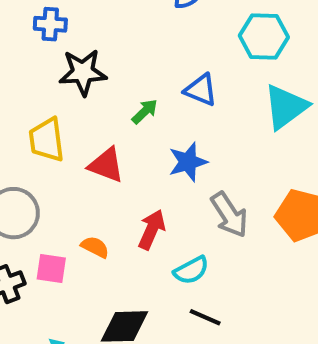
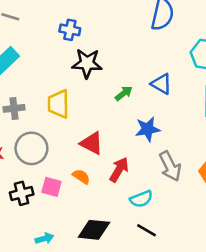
red triangle: (106, 165) -> (92, 143), moved

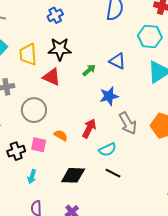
blue cross: (70, 30) -> (55, 15), moved, turned -35
yellow trapezoid: (58, 104) -> (28, 54), moved
red triangle: (92, 143) -> (52, 77), moved
gray circle: (31, 148) -> (34, 110), moved
cyan arrow: (44, 238) -> (32, 177), moved, turned 128

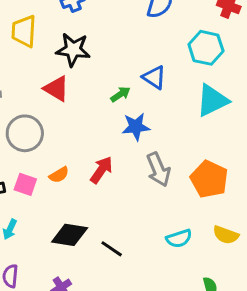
yellow trapezoid: (28, 54) -> (24, 31), moved
green arrow: (89, 70) -> (120, 94), moved
orange semicircle: (61, 135) -> (59, 175), turned 112
cyan semicircle: (108, 150) -> (179, 238), moved
black line: (113, 173) -> (112, 249), moved

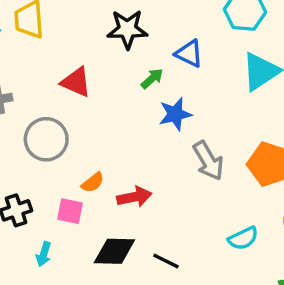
black star: (73, 50) -> (127, 29), moved
red arrow: (101, 170) -> (134, 197), moved, turned 52
pink square: (25, 184) -> (70, 211), moved

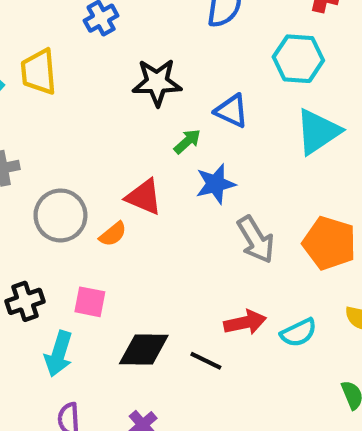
red triangle: (76, 82) -> (144, 197), moved
orange semicircle: (93, 183) -> (113, 234), moved
red arrow: (134, 197) -> (245, 322), moved
cyan arrow: (44, 254) -> (59, 354), size x1.5

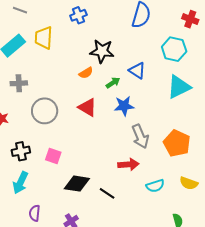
orange semicircle: (113, 234) -> (86, 73), moved
red arrow: (245, 322) -> (128, 164), moved
cyan arrow: (59, 354) -> (20, 183), moved

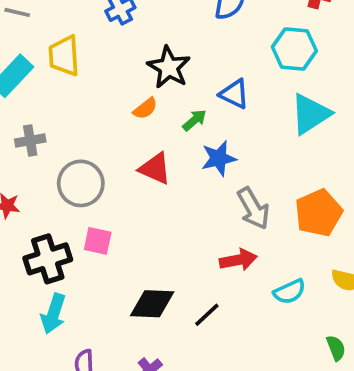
black star: (102, 51) -> (169, 67), turned 30
orange pentagon: (177, 143) -> (319, 213), turned 30
black cross: (21, 151) -> (48, 259), size x1.4
pink square: (53, 156) -> (98, 241), moved
black line: (107, 193) -> (207, 315), turned -70

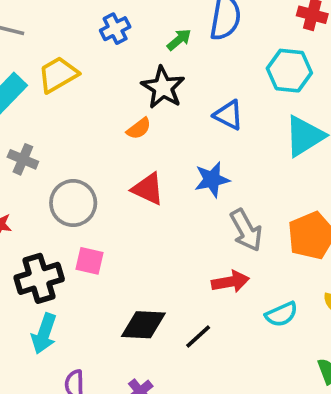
yellow trapezoid: (64, 56) -> (58, 75), turned 63
green arrow: (194, 120) -> (179, 40), moved
gray cross: (30, 141) -> (23, 159), turned 32

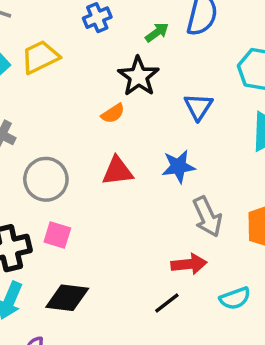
blue triangle: (228, 115) -> (198, 107), turned 32
red triangle: (148, 189) -> (117, 171), turned -36
black diamond: (143, 325) -> (67, 298), moved
black line: (198, 336) -> (167, 303), moved

